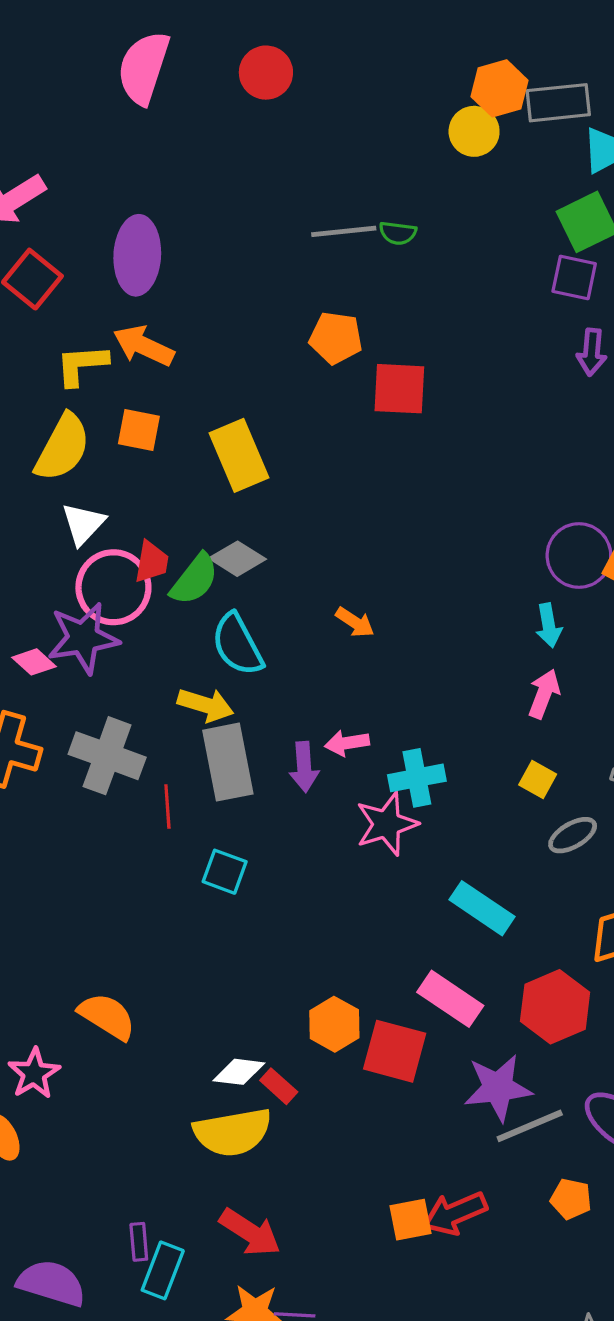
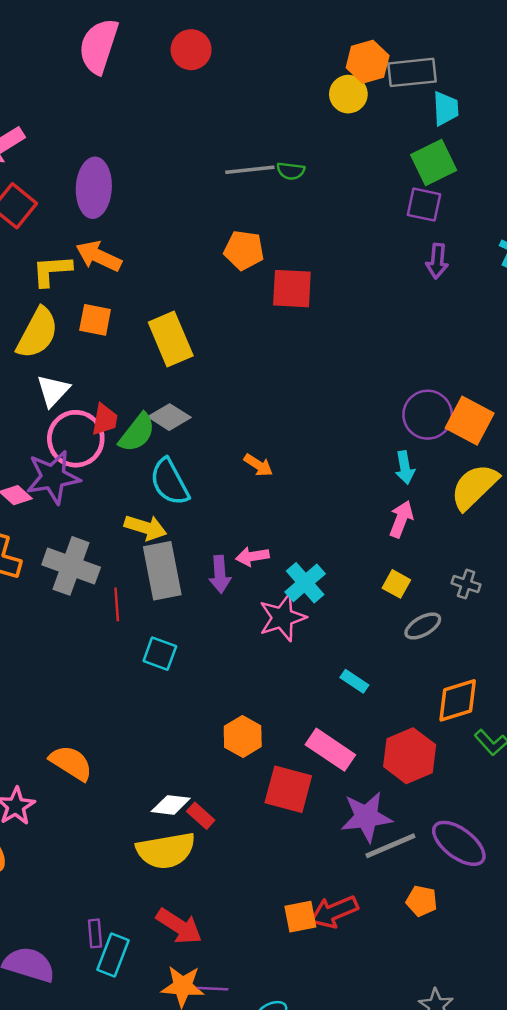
cyan cross: (417, 778) -> (305, 583), turned -30
cyan rectangle: (482, 908) -> (354, 681), size x0.6
orange hexagon: (334, 1024) -> (243, 736), moved

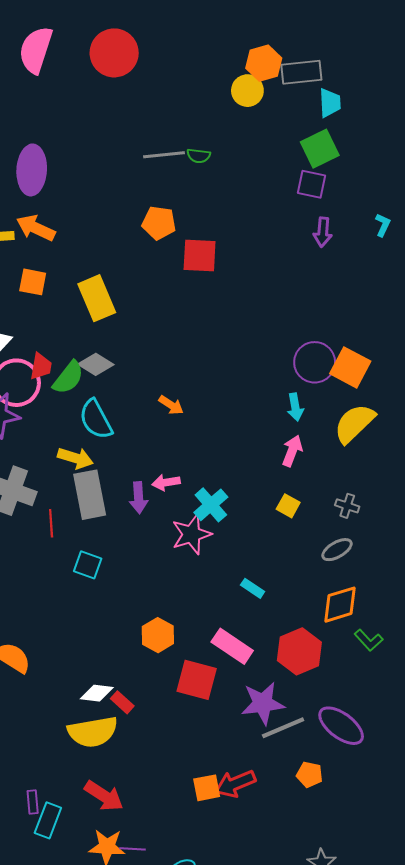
red circle: (191, 50) -> (114, 53), size x1.4
gray ellipse: (423, 626) -> (337, 550), moved

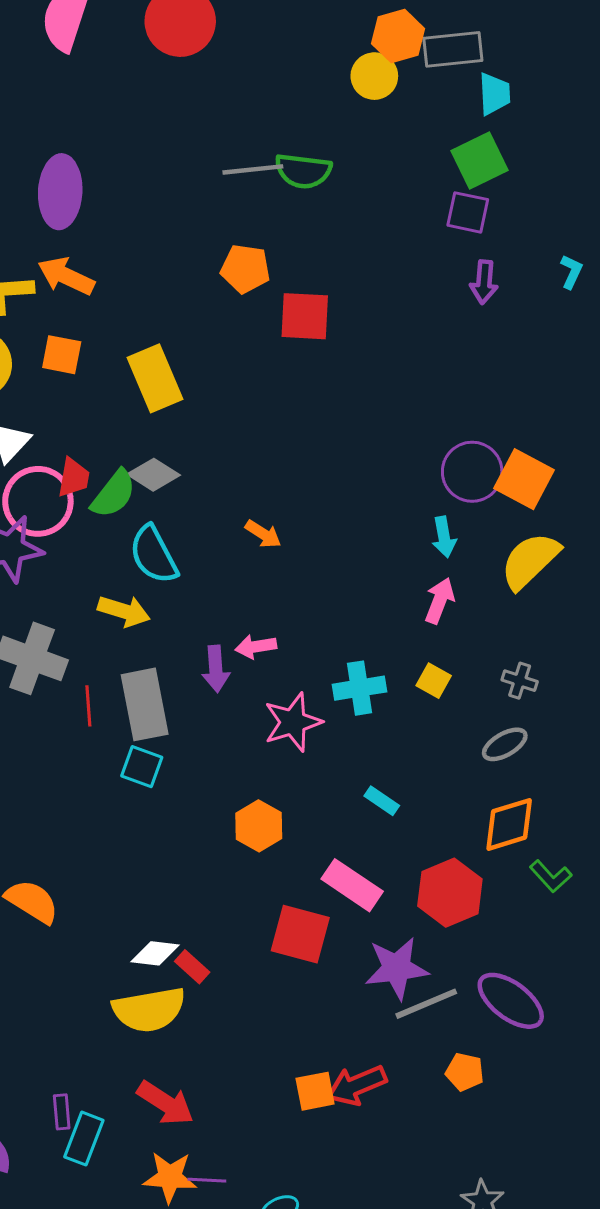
green semicircle: (199, 156) -> (303, 171), size x1.6
gray rectangle: (90, 495) -> (145, 704), moved
cyan cross: (211, 505) -> (360, 688), moved, turned 32
orange hexagon: (158, 635) -> (259, 826), moved

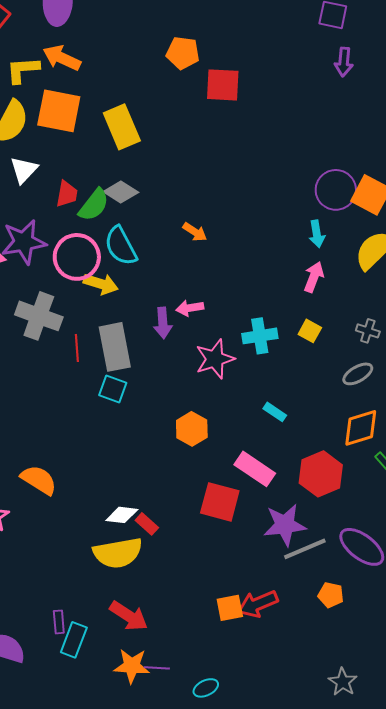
orange square: (62, 355) -> (59, 111), size x1.6
pink circle: (38, 501) -> (77, 257), moved

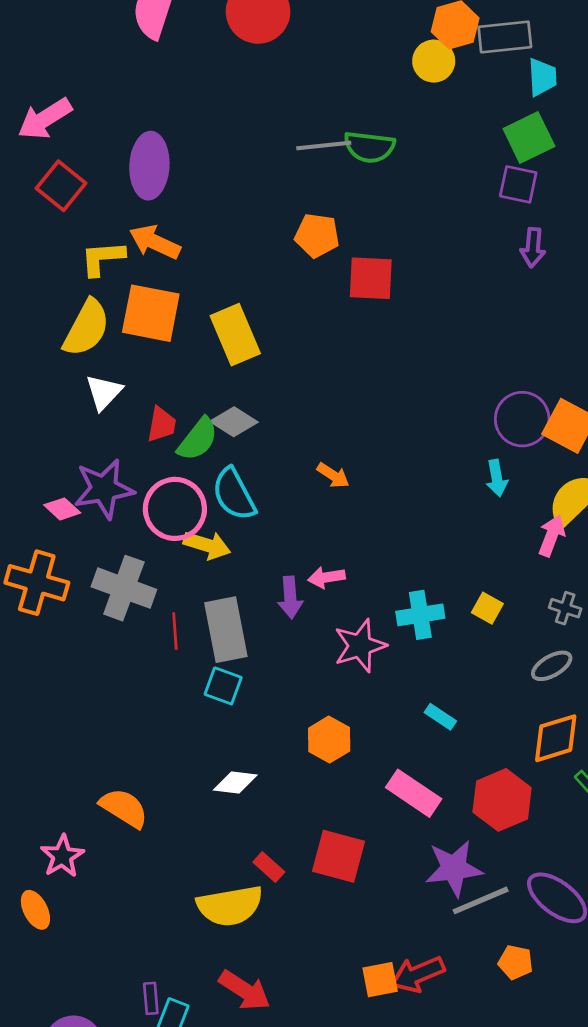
pink arrow: (314, 277) -> (552, 536), moved
red square: (220, 502) -> (339, 856), moved
white diamond: (122, 515) -> (235, 782), moved

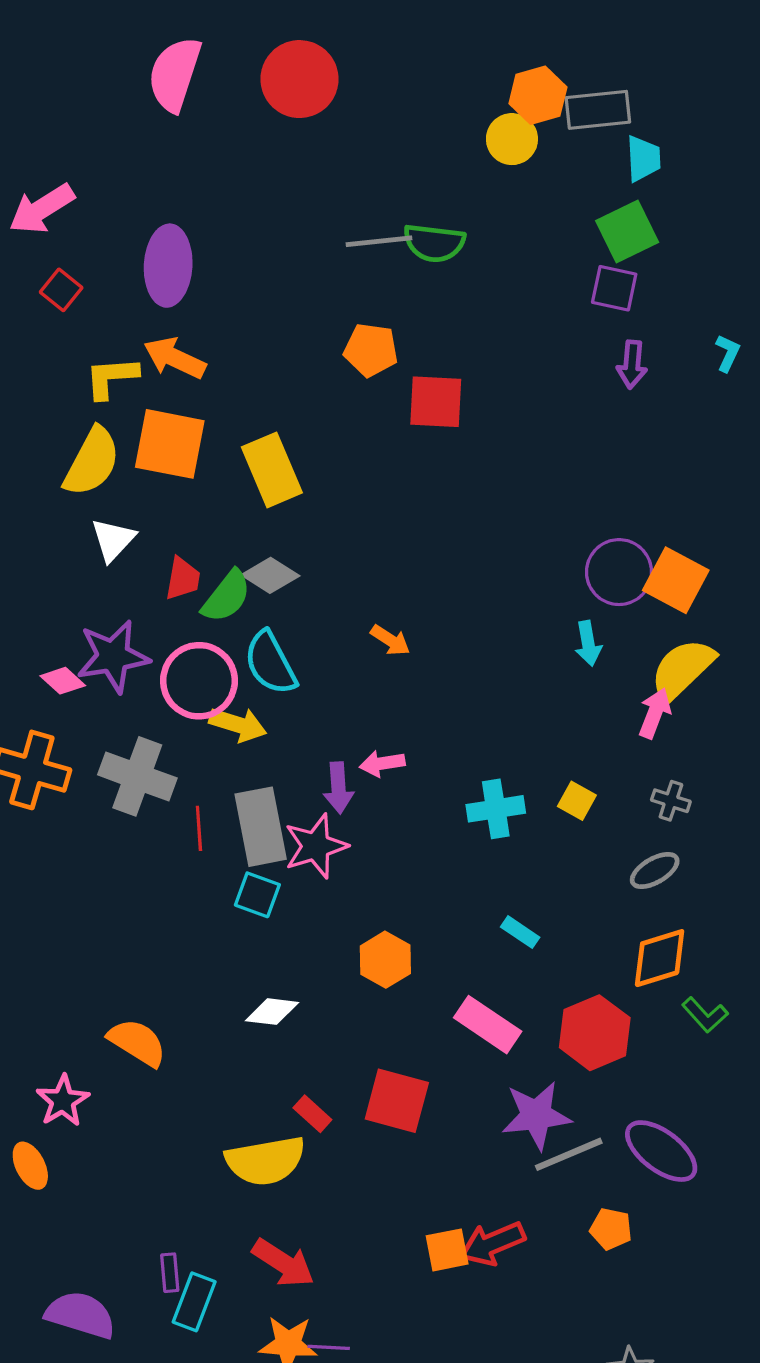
red square: (61, 186) -> (61, 290), size x0.7
pink star: (360, 646) -> (316, 846), moved

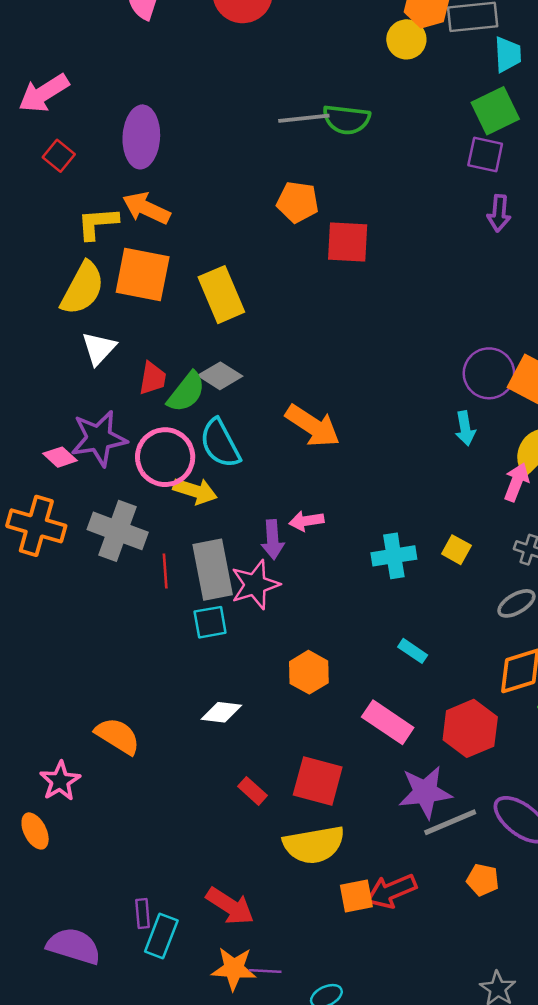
orange arrow: (390, 640) -> (313, 426), size x1.8
cyan square: (257, 895) -> (210, 622), turned -30
yellow semicircle: (265, 1161) -> (314, 845), moved

